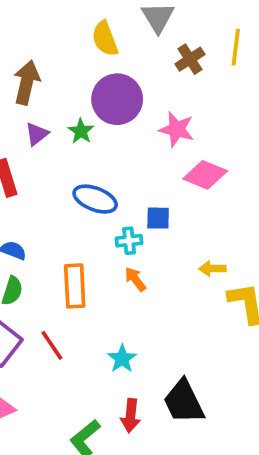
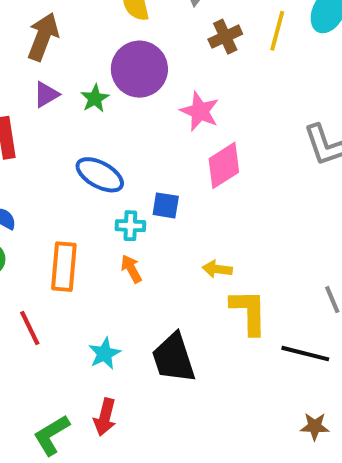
pink diamond: (205, 175) -> (224, 165), turned -63
black trapezoid: (184, 402) -> (174, 358), moved

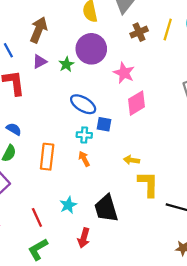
blue ellipse: (100, 175) -> (83, 104), moved
red line: (30, 328) -> (37, 217), moved
red arrow: (105, 417) -> (84, 238), moved

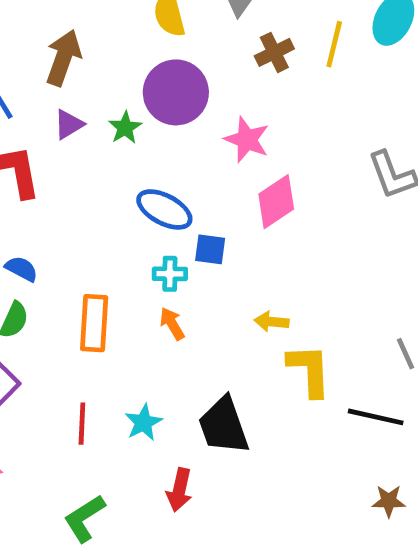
red line: (37, 217) -> (82, 424), moved, turned 30

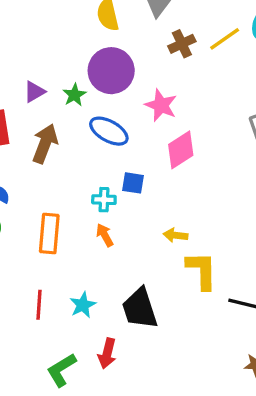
yellow line: (334, 44) -> (225, 39), turned 40
brown arrow: (63, 58) -> (45, 144), moved
blue ellipse: (164, 209) -> (109, 131), moved
green L-shape: (84, 518) -> (61, 370), moved

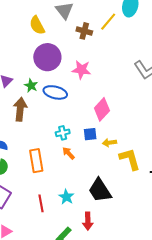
brown cross: (182, 44) -> (84, 31), turned -35
green star: (74, 95) -> (31, 86), moved
pink diamond: (181, 150) -> (102, 109), moved
blue square: (133, 183) -> (90, 134), moved

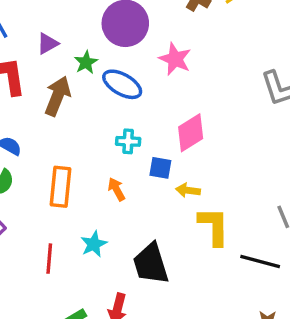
cyan cross: (63, 133) -> (128, 141), moved
cyan star: (66, 197) -> (94, 244), moved

